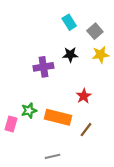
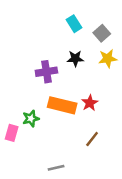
orange rectangle: (58, 117) -> (62, 105), moved

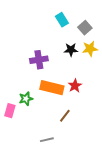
black star: (75, 58) -> (71, 50), moved
brown line: (92, 139) -> (65, 116), moved

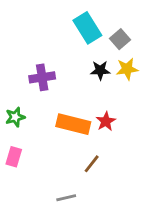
cyan rectangle: (62, 20) -> (87, 28), size x1.5
purple cross: (39, 60) -> (42, 77), moved
green star: (26, 99) -> (15, 117), moved

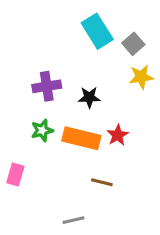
black star: (100, 70) -> (89, 97), moved
green star: (15, 117) -> (42, 130), moved
brown line: (92, 164) -> (102, 182), turned 66

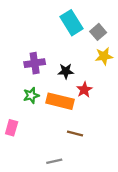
red star: (118, 135) -> (84, 90), moved

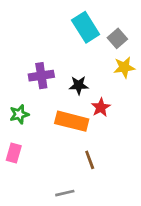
green star: (31, 95) -> (19, 114), moved
brown line: (75, 134) -> (90, 160), turned 56

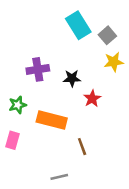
orange rectangle: (72, 121) -> (52, 120), moved

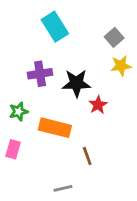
cyan rectangle: (78, 25) -> (55, 27), moved
black star: (72, 78) -> (76, 83), size x1.5

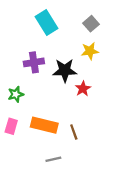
gray square: (114, 37) -> (91, 24), moved
yellow star: (121, 66) -> (90, 51), moved
orange rectangle: (55, 128) -> (44, 125), moved

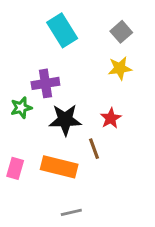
black star: (65, 70) -> (65, 120), moved
green star: (16, 94) -> (21, 108), moved
brown line: (74, 132) -> (94, 149), moved

